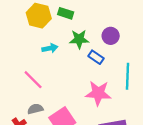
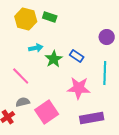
purple circle: (111, 36) -> (107, 37), moved
green star: (79, 39) -> (54, 59), moved, turned -30

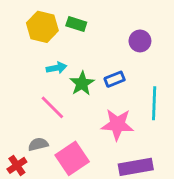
purple circle: (107, 37) -> (140, 41), moved
blue rectangle: (77, 56) -> (115, 79), turned -56
pink line: (21, 76) -> (52, 107), moved

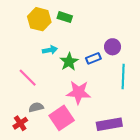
purple circle: (140, 41) -> (113, 47), moved
pink line: (52, 107) -> (28, 78), moved
pink star: (117, 124) -> (79, 92), moved

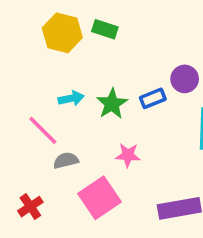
cyan arrow: (50, 50) -> (71, 98), moved
pink star: (79, 92) -> (128, 155), size x0.6
gray semicircle: (36, 107) -> (66, 160), moved

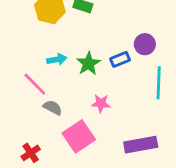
gray semicircle: (66, 160) -> (53, 108), turned 42
red cross: (30, 207) -> (31, 153), moved

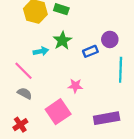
green star: (88, 63) -> (62, 41), moved
gray semicircle: (53, 108) -> (25, 93), moved

